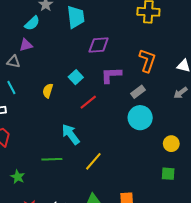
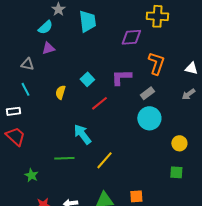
purple triangle: (26, 45) -> (48, 48), moved
purple diamond: (99, 45) -> (131, 37), moved

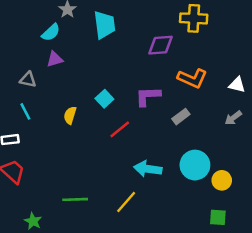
orange L-shape: (156, 63) -> (192, 78), turned 95
cyan circle: (149, 118) -> (195, 165), moved
cyan arrow: (82, 134) -> (148, 169), moved, turned -45

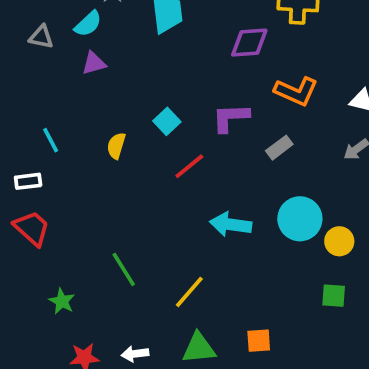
gray triangle: (28, 80) -> (41, 37), moved
green line: (75, 199) -> (124, 269), turned 60
yellow line: (126, 202) -> (189, 292), moved

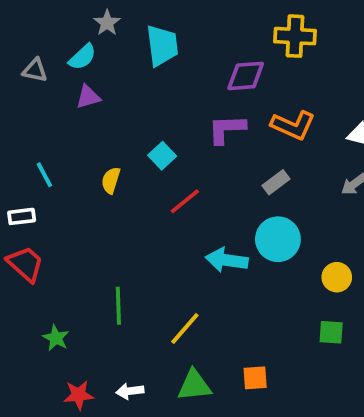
purple L-shape: (231, 118) -> (227, 129), moved
cyan circle: (300, 219) -> (278, 239), moved
green line: (124, 269) -> (118, 306), turned 30

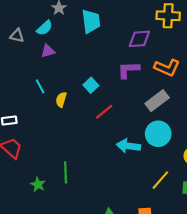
cyan line: (44, 175) -> (40, 86), moved
gray rectangle: (276, 182) -> (157, 101), size x1.5
yellow line: (185, 328) -> (160, 180), moved
green star: (56, 338) -> (38, 185), moved

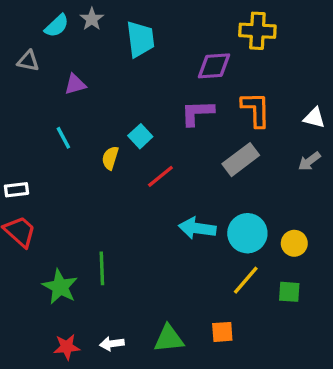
cyan semicircle: (45, 28) -> (57, 26), moved
orange L-shape: (167, 68) -> (256, 109), turned -115
yellow semicircle: (61, 100) -> (110, 158), moved
cyan circle: (158, 134) -> (247, 233), moved
green star: (38, 185) -> (60, 287), size x1.5

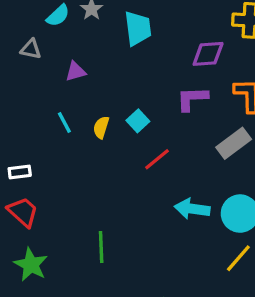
yellow semicircle: (110, 158) -> (101, 127), moved
green star: (60, 287) -> (31, 265), moved

